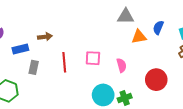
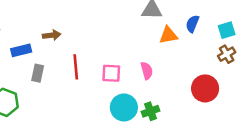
pink square: (93, 58) -> (111, 73), moved
red circle: (156, 80) -> (205, 88), moved

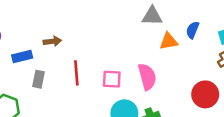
pink semicircle: (147, 71) -> (147, 77), size x1.5

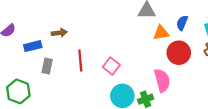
pink semicircle: (147, 77) -> (162, 80), moved
pink square: (112, 79) -> (111, 66), turned 35
red circle: (205, 94) -> (179, 53), moved

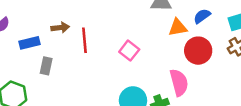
blue semicircle: (182, 23) -> (202, 16), turned 32
red line: (80, 60) -> (84, 40), moved
pink square: (111, 66) -> (129, 51), moved

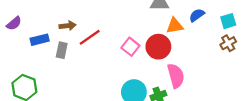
red line: (84, 40) -> (90, 37), turned 60
red circle: (198, 51) -> (158, 47), moved
gray rectangle: (46, 66) -> (62, 50), moved

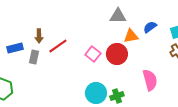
brown arrow: (68, 26) -> (39, 36), turned 96
pink semicircle: (176, 76) -> (150, 80), moved

